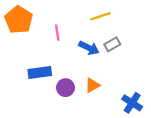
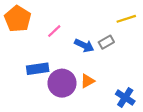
yellow line: (101, 16) -> (126, 19), moved
pink line: (57, 33) -> (54, 31), turned 56
purple circle: (65, 88) -> (62, 83), size x1.6

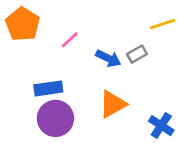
orange triangle: (88, 81) -> (113, 104), size x1.5
purple circle: (62, 83) -> (55, 118), moved

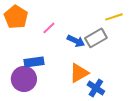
gray rectangle: (137, 54) -> (96, 38), size x1.5
purple circle: (55, 118) -> (24, 79), moved
blue cross: (161, 126) -> (96, 88), moved

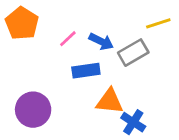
blue arrow: (76, 41) -> (101, 41), moved
blue rectangle: (34, 62) -> (86, 71), moved
orange triangle: (79, 73) -> (110, 101), turned 35

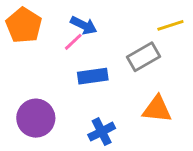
blue arrow: (101, 41) -> (84, 25), moved
orange triangle: (110, 101) -> (157, 109), moved
blue cross: (133, 122) -> (102, 132), moved, turned 30

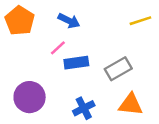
pink line: (73, 42) -> (58, 48), moved
gray rectangle: (144, 57) -> (118, 69), moved
orange triangle: (157, 109) -> (131, 104), moved

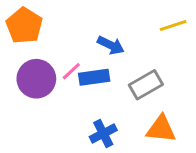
blue arrow: (69, 21) -> (111, 45), moved
pink line: (58, 48) -> (71, 71), moved
purple circle: (30, 97) -> (36, 79), moved

